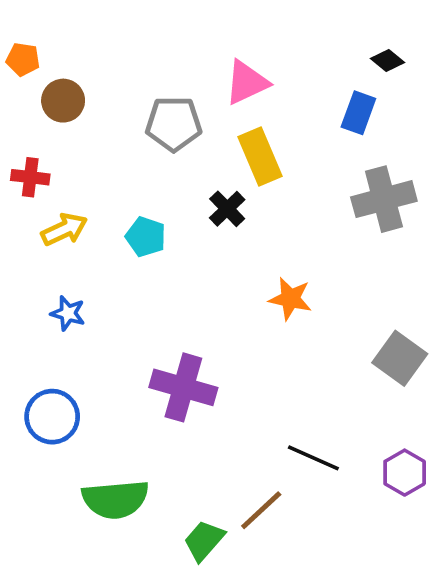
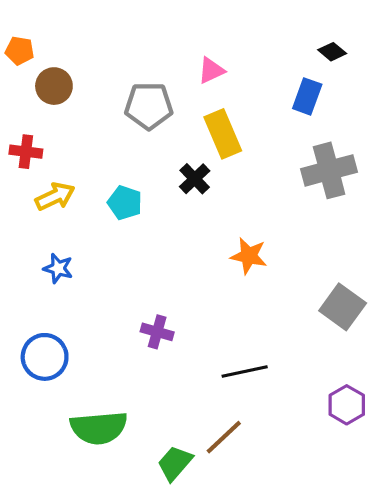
pink triangle: (247, 82) -> (211, 70), size x0.7
purple cross: (183, 387) -> (157, 332), size x0.6
black line: (313, 458) -> (245, 371), moved, turned -36

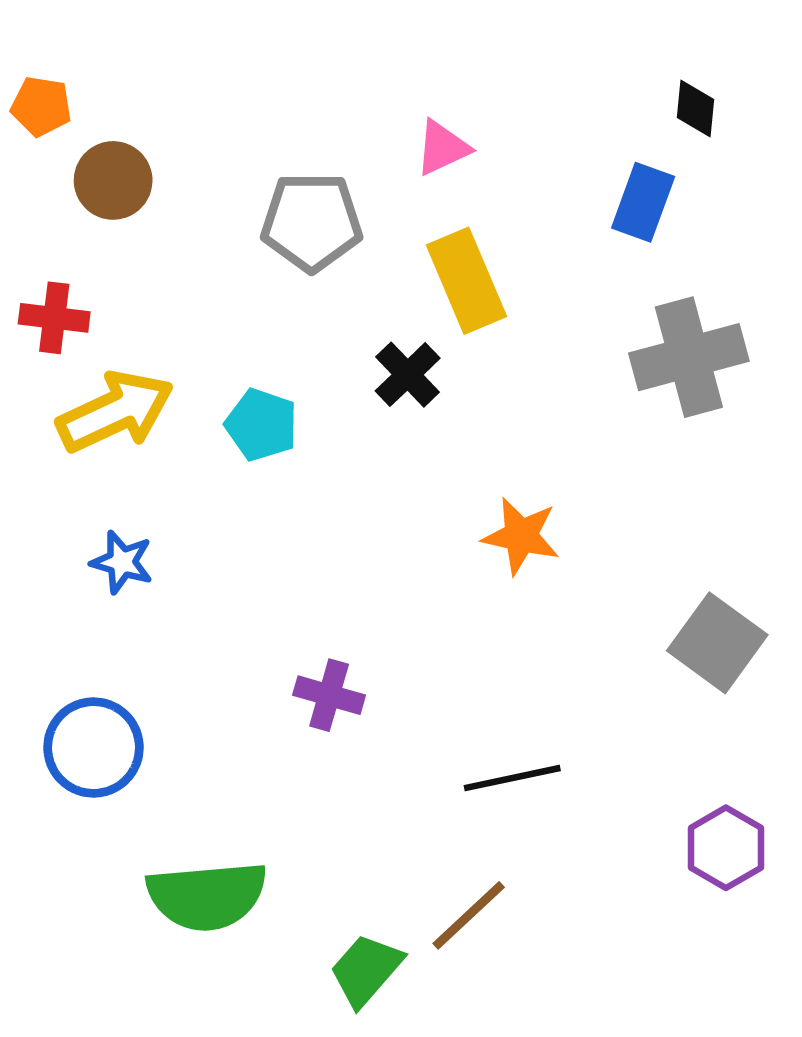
black diamond: (332, 52) -> (695, 108), turned 56
yellow arrow: (55, 196) -> (115, 412), size x1.4

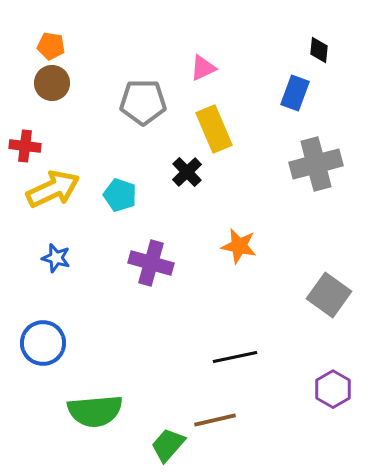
orange pentagon: (41, 106) -> (51, 46), moved
purple cross: (329, 695) -> (151, 263), moved, size x1.4
brown line: (469, 915) -> (215, 420), turned 30

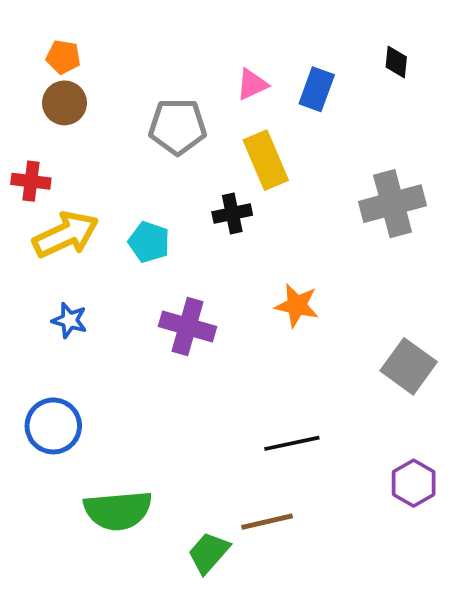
blue rectangle: (295, 93) -> (317, 89), moved
black cross: (187, 172) -> (232, 213), turned 32

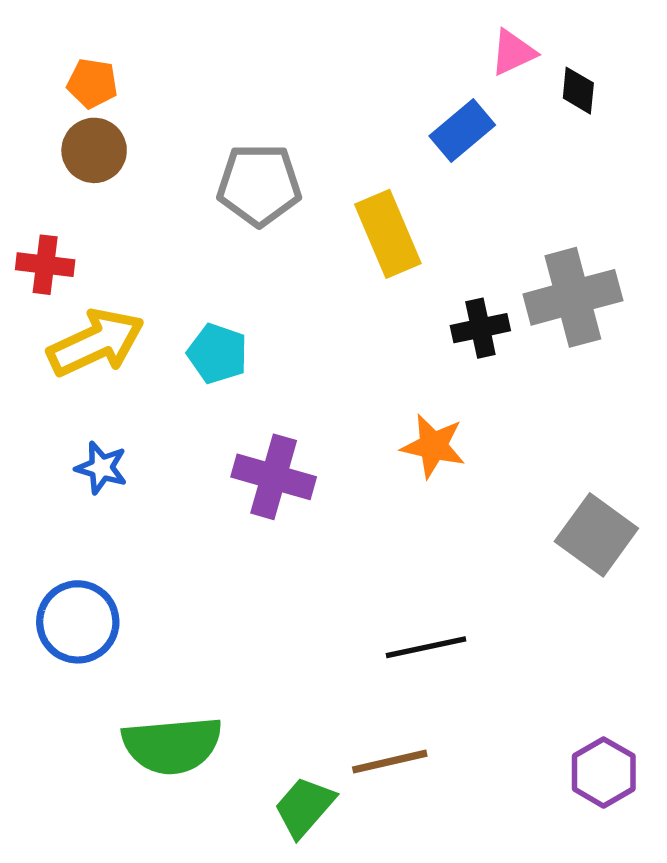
pink triangle: (252, 84) -> (513, 52), moved
blue rectangle: (317, 89) -> (462, 130), turned 30
black cross: (232, 213) -> (480, 328), moved
purple hexagon: (414, 483) -> (604, 772), moved

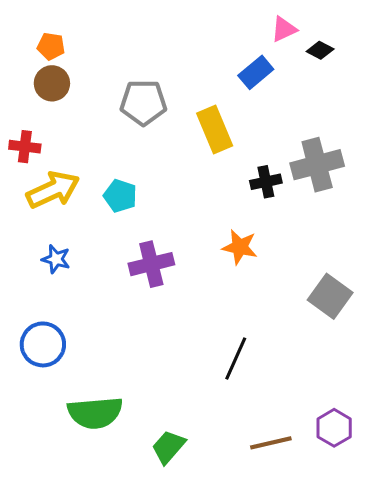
black diamond: (578, 91) -> (320, 50), turned -68
purple cross: (274, 477) -> (151, 264), turned -30
black line: (426, 647) -> (236, 358), turned -54
brown line: (390, 762) -> (271, 443), moved

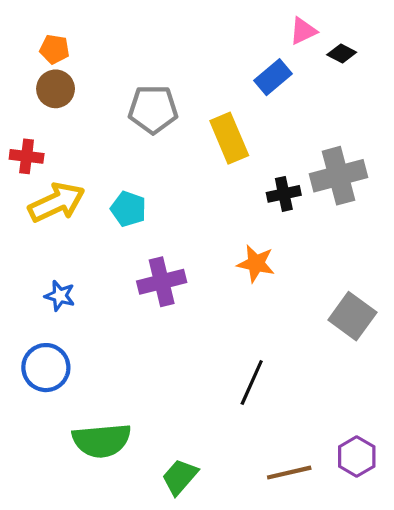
blue star: (56, 259) -> (60, 296), moved

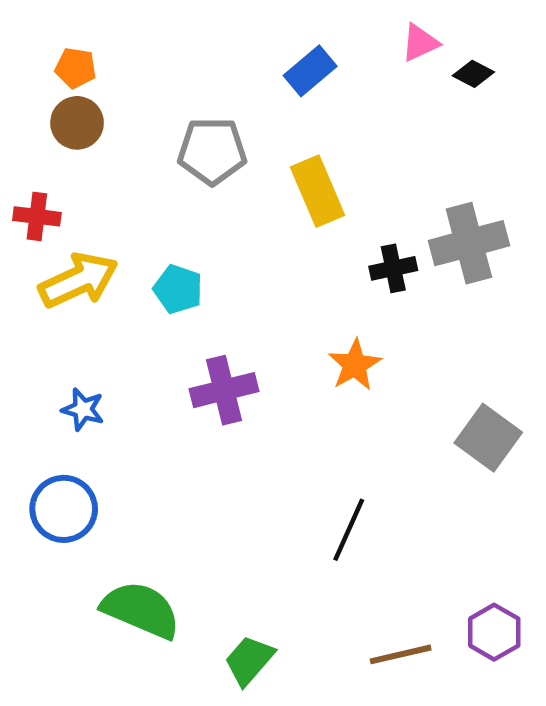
blue rectangle: (273, 77) -> (310, 71), moved
orange star: (256, 264) -> (355, 365), turned 30
green semicircle: (102, 440) -> (141, 610), turned -152

